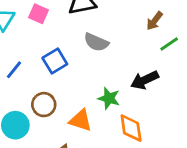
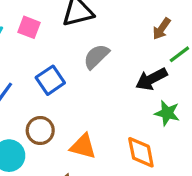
gray semicircle: (96, 42) -> (96, 56), turned 115
black arrow: (145, 80) -> (151, 79), moved
green star: (109, 98) -> (167, 113), moved

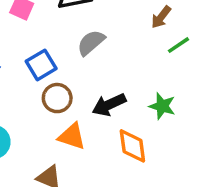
black arrow: (151, 79) -> (109, 105), moved
brown circle: (40, 130) -> (57, 98), moved

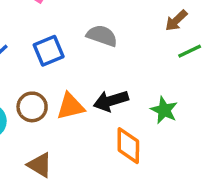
gray semicircle: (91, 43) -> (102, 36), turned 52
brown circle: (57, 98) -> (32, 107), moved
orange triangle: (72, 136) -> (70, 106), moved, turned -40

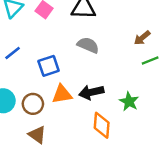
blue square: (49, 51) -> (49, 66), moved
brown circle: (32, 107) -> (33, 104), moved

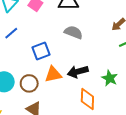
blue line: (13, 53) -> (11, 33), moved

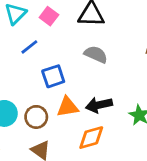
blue line: (11, 33) -> (29, 47), moved
orange diamond: (87, 99) -> (91, 138), moved, turned 70

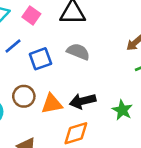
blue square: (53, 76) -> (40, 59), moved
brown circle: (36, 117) -> (24, 96), moved

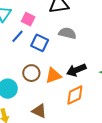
pink square: (31, 15) -> (28, 19), moved
blue square: (40, 59) -> (40, 43), turned -36

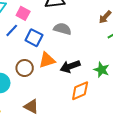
orange triangle: (53, 76) -> (47, 60), moved
orange diamond: (75, 95) -> (80, 91), moved

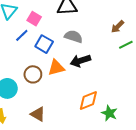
black arrow: (70, 66) -> (80, 61), moved
green star: (102, 70) -> (109, 113), moved

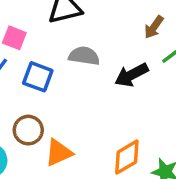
black arrow: (80, 61) -> (131, 75), moved
orange triangle: (56, 68) -> (59, 153), moved

